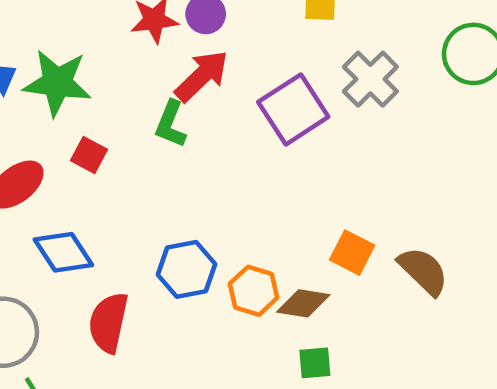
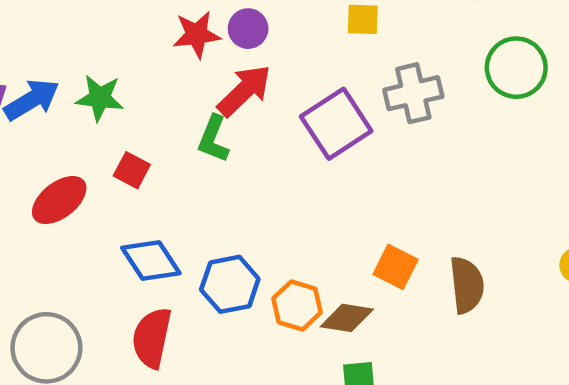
gray cross: (370, 79) -> (413, 93), turned 32
green star: (57, 83) -> (100, 98), size x0.7
blue diamond: (63, 252) -> (151, 260), moved
brown semicircle: (423, 271) -> (467, 285), turned 40

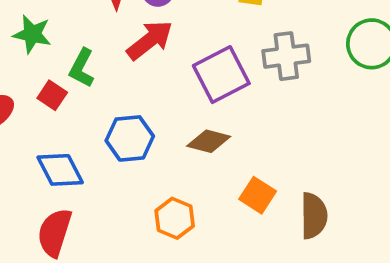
green L-shape: (213, 139) -> (82, 68), moved
blue hexagon: (230, 284) -> (130, 138), moved
brown diamond: (347, 318) -> (209, 141), moved

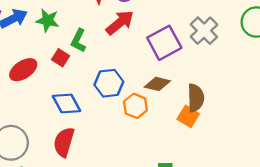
gray cross: (286, 56) -> (204, 31), turned -36
brown semicircle: (314, 216) -> (196, 98), moved
orange hexagon: (175, 218) -> (135, 106), moved

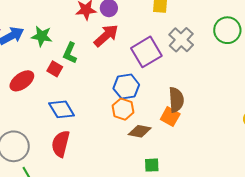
blue hexagon: (109, 83) -> (126, 87), moved
brown diamond: (157, 84) -> (140, 131), moved

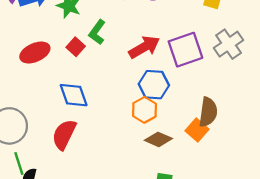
red arrow: (106, 36) -> (144, 47), moved

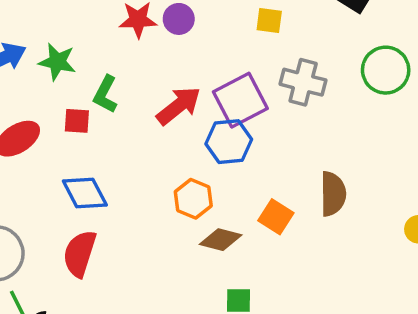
gray cross: (229, 44) -> (303, 82), turned -32
red square: (76, 47) -> (77, 121), turned -30
blue hexagon: (154, 85) -> (229, 142), moved
brown semicircle: (208, 112) -> (333, 194), moved

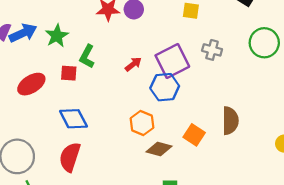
green star: (57, 62) -> (57, 36), turned 30
gray cross: (303, 82) -> (212, 50), size x0.7
red arrow: (179, 106) -> (133, 64), size x0.6

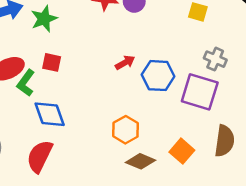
green L-shape: (87, 57) -> (26, 83), moved
purple square: (172, 61) -> (200, 92), moved, turned 36
blue hexagon: (165, 87) -> (158, 76), moved

